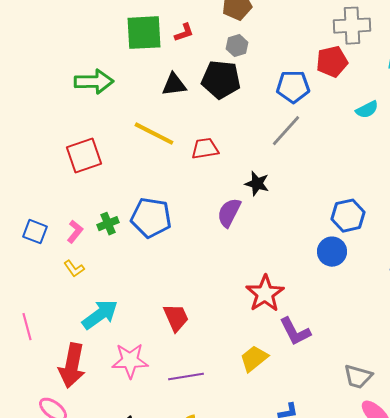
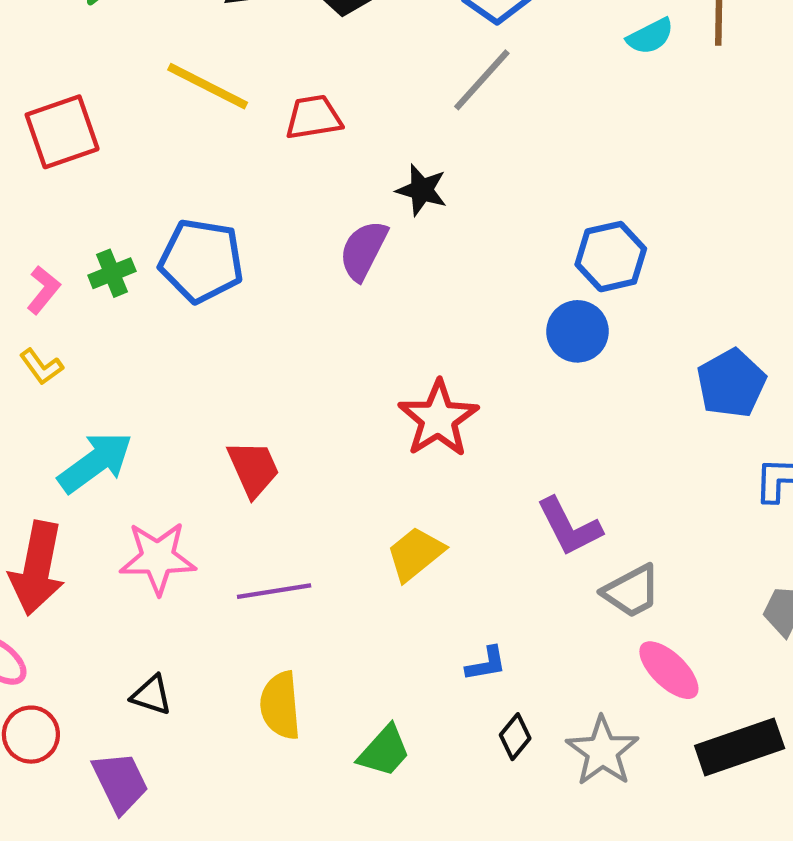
purple L-shape: (295, 332) -> (569, 527), moved
gray trapezoid: (358, 377) -> (632, 591), turned -44

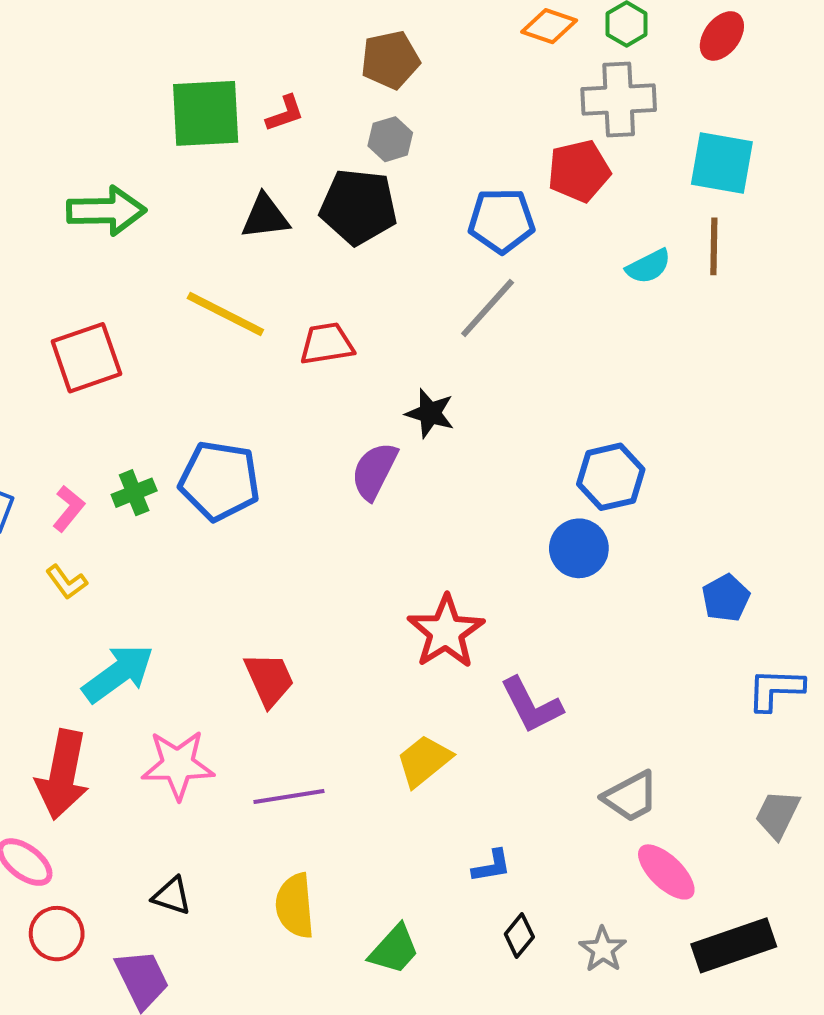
blue pentagon: (731, 383) -> (726, 598), size x0.7
purple L-shape: (569, 527) -> (531, 705), moved
gray star: (602, 751) -> (603, 949), size x0.7

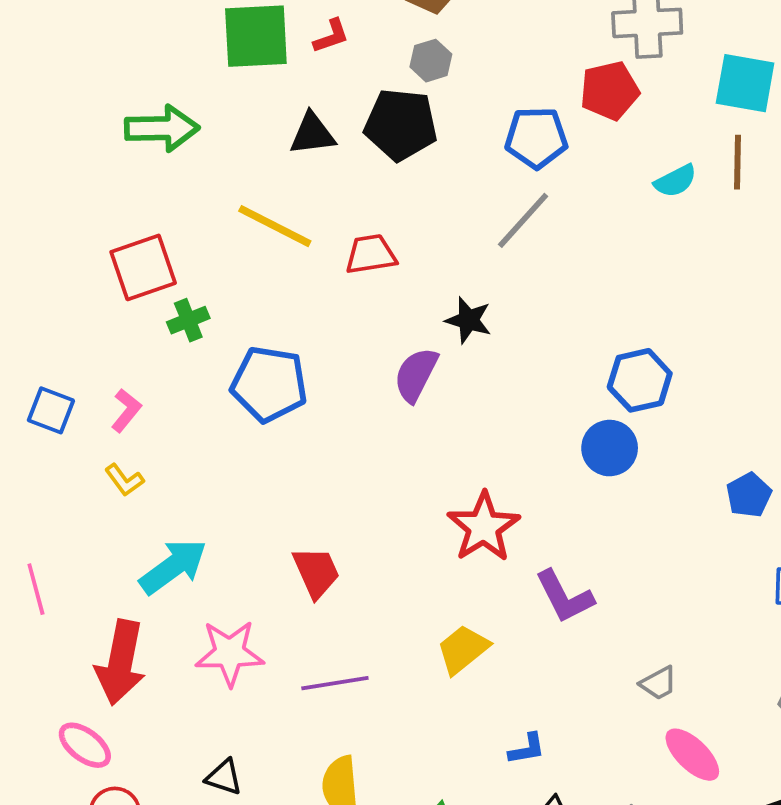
green cross: (134, 493) -> (188, 320), moved
gray trapezoid: (631, 797) -> (658, 683), size x0.7

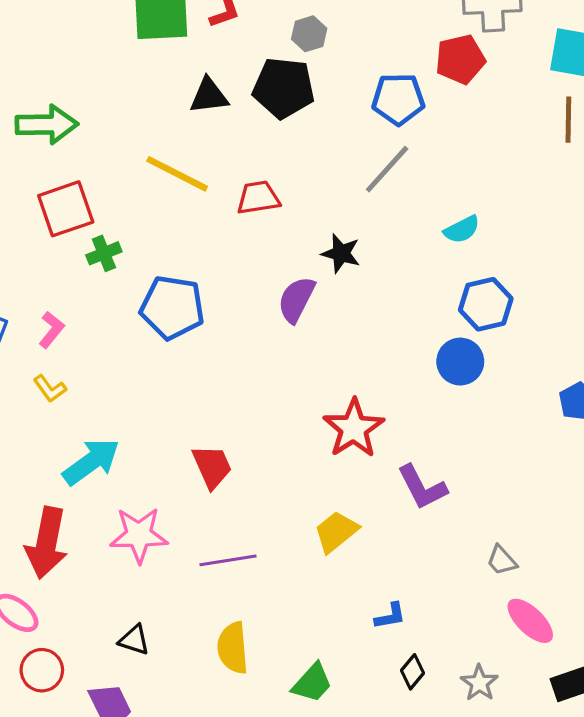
green arrow: (162, 128) -> (47, 124), moved
cyan semicircle: (675, 181) -> (462, 229), moved
gray trapezoid: (658, 683) -> (502, 560), turned 76

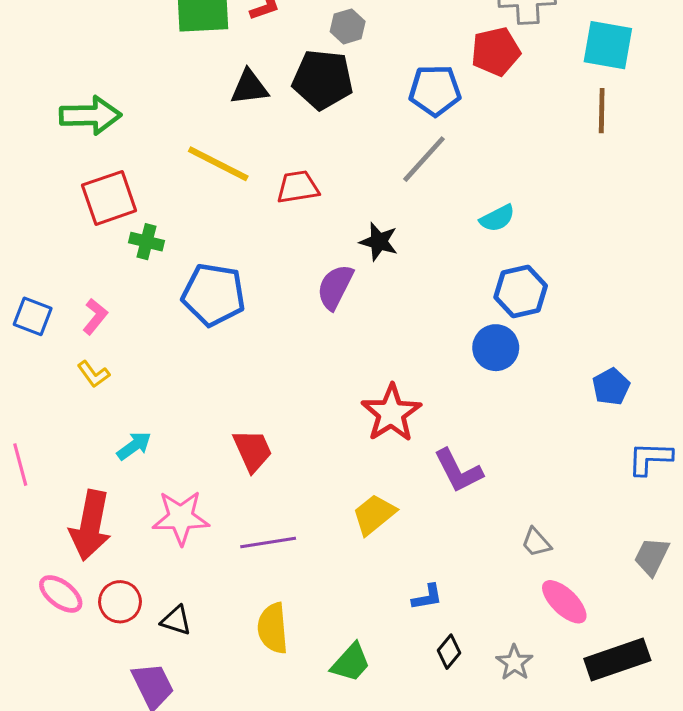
green cross: (104, 253) -> (147, 242), turned 36
cyan arrow: (91, 462) -> (134, 446), size x0.6
red circle: (42, 670) -> (120, 602), moved

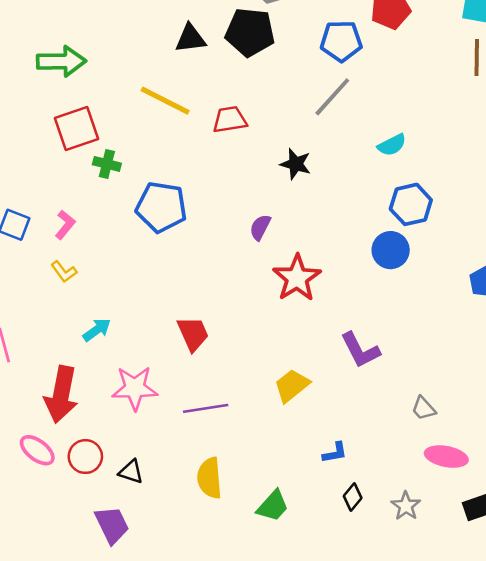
purple semicircle: (335, 287) -> (260, 227), moved, size x0.7
red star: (391, 413) -> (297, 278), moved
pink ellipse: (564, 602) -> (446, 457), turned -33

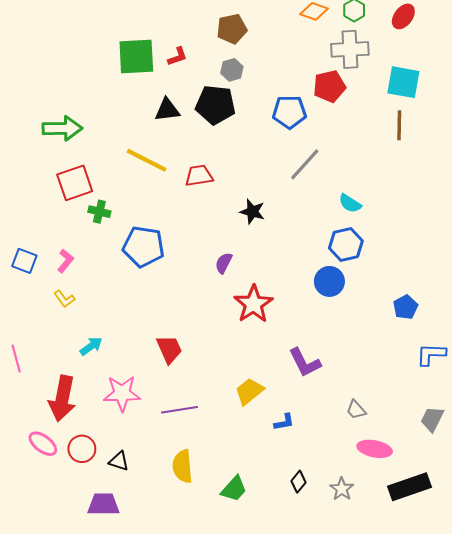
gray line: (332, 97) -> (305, 164), moved
cyan semicircle: (392, 145) -> (350, 203), moved, turned 60
blue L-shape: (335, 453) -> (284, 422), moved
purple trapezoid: (112, 525) -> (103, 504), turned -64

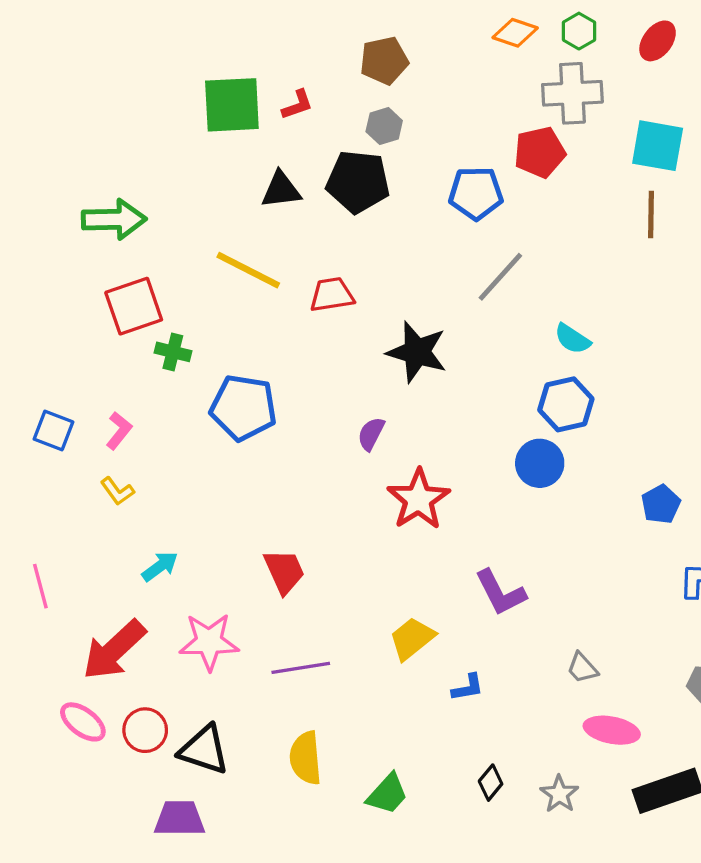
black star: (252, 212) -> (417, 352), size x1.5
red arrow: (62, 399) -> (114, 650), turned 36
black triangle: (119, 461) -> (204, 750), size x1.6

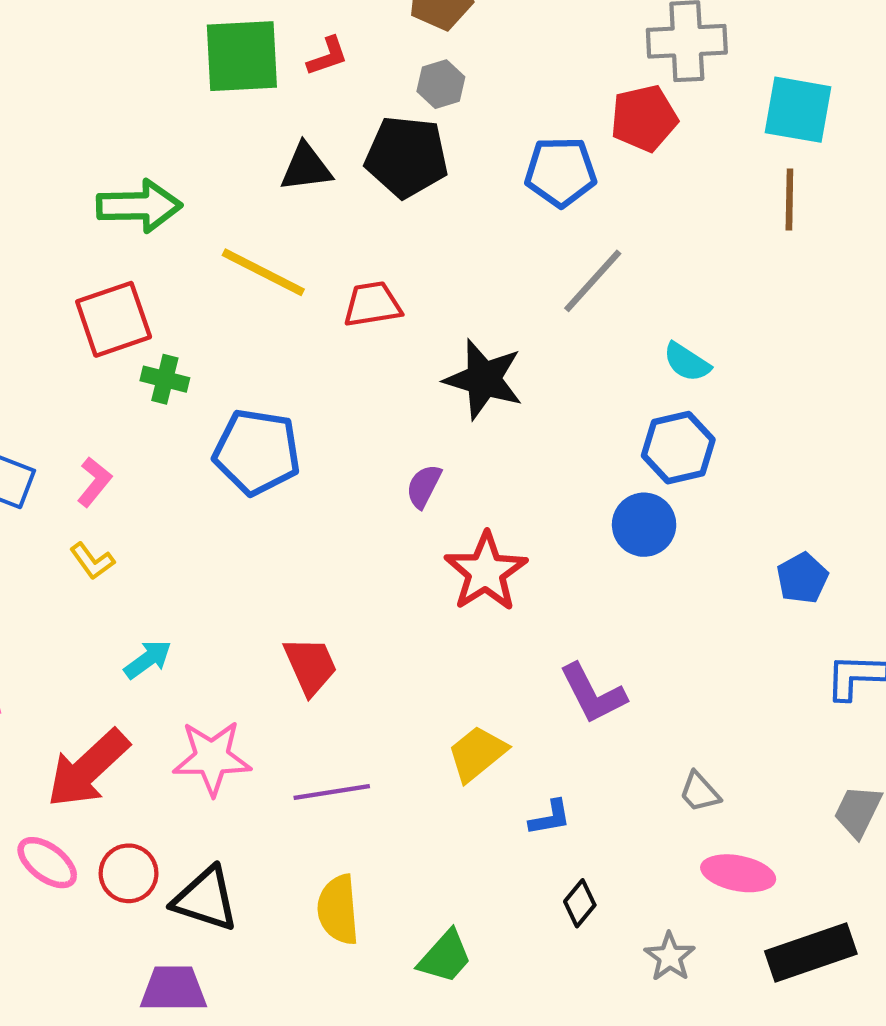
green arrow: (114, 219) -> (139, 206), moved
black diamond: (491, 783) -> (580, 903), moved

